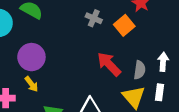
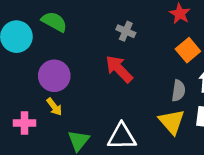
orange square: (124, 25) -> (188, 50), moved
red arrow: (109, 64) -> (119, 69), moved

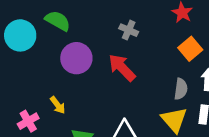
purple circle: (54, 76) -> (76, 58), moved
pink cross: (25, 123) -> (28, 121), turned -30

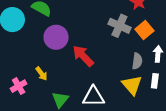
gray cross: (129, 30) -> (119, 26), moved, size x1.5
red arrow: (122, 68) -> (83, 56), moved

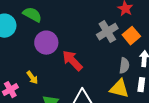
gray cross: (119, 26) -> (107, 32), turned 35
yellow triangle: (132, 85) -> (119, 89), turned -35

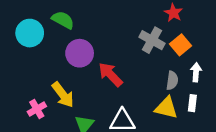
gray cross: (107, 32) -> (152, 40), turned -30
yellow arrow: (32, 78) -> (63, 95), size x1.6

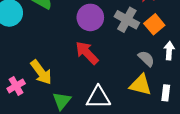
purple circle: (80, 53) -> (90, 17), moved
gray semicircle: (172, 81) -> (146, 59), turned -54
white rectangle: (192, 103) -> (166, 93), moved

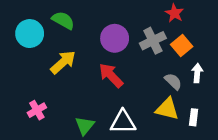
gray cross: (127, 20) -> (153, 41), turned 35
yellow arrow: (41, 72) -> (63, 62), moved, turned -95

